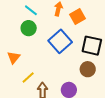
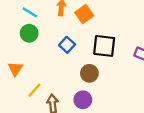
blue square: (60, 41) -> (67, 45), size x0.6
brown circle: (88, 69) -> (89, 73), moved

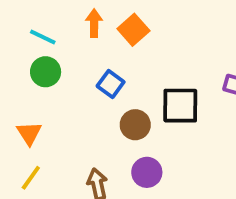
black square: (104, 46) -> (180, 106), moved
brown circle: (89, 73) -> (135, 125), moved
yellow line: (34, 90) -> (31, 178), moved

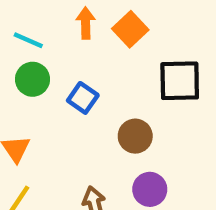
blue square: (111, 84) -> (83, 98), moved
black square: (180, 106) -> (180, 81), moved

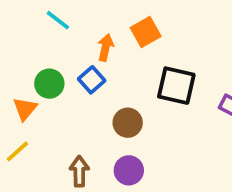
orange arrow: (86, 23) -> (106, 48), moved
green circle: (32, 79) -> (49, 84), moved

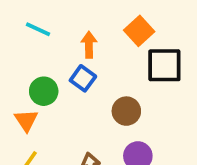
orange square: (146, 32) -> (139, 31), moved

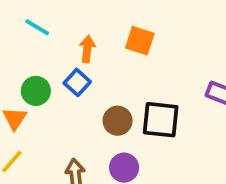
orange square: (139, 31) -> (140, 41), turned -36
black square: (164, 65) -> (161, 120), moved

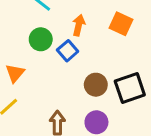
green circle: (36, 91) -> (41, 39), moved
black square: (161, 120) -> (130, 88), turned -32

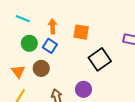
orange square: (121, 24) -> (81, 32), moved
brown circle: (96, 85) -> (41, 68), moved

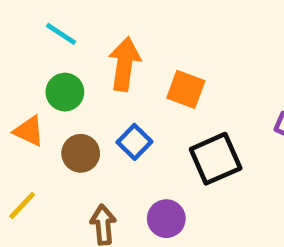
orange arrow: (53, 26) -> (124, 64), size x1.5
blue square: (50, 46) -> (134, 142), moved
orange triangle: (18, 71) -> (29, 131), moved, turned -40

